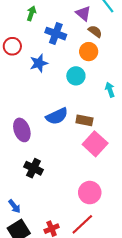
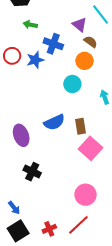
green arrow: (31, 13) -> (30, 25), turned -96
blue star: (39, 63) -> (35, 60), moved
brown rectangle: (84, 120) -> (80, 126), turned 70

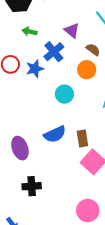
purple triangle: (79, 25) -> (72, 31), moved
blue cross: (53, 44) -> (54, 52), turned 30
cyan circle: (72, 84) -> (64, 94), moved
black cross: (32, 172) -> (32, 186), turned -30

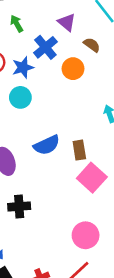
green arrow: (29, 32) -> (17, 24), turned 48
orange circle: (87, 70) -> (73, 69), moved
cyan circle: (64, 94) -> (20, 97), moved

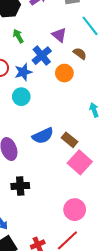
brown rectangle: (79, 150) -> (70, 140), turned -42

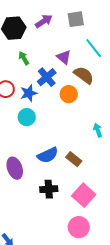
brown semicircle: (80, 54) -> (84, 75), size x1.5
pink square: (80, 162) -> (84, 195), moved
black cross: (20, 186) -> (49, 189), moved

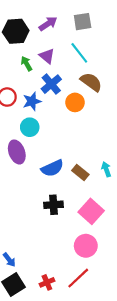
cyan line: (94, 48) -> (79, 53), moved
purple triangle: (64, 57) -> (47, 56), moved
cyan arrow: (98, 130) -> (106, 169), moved
purple ellipse: (15, 168) -> (17, 152), moved

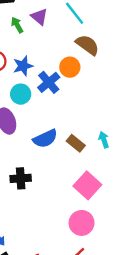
blue cross: (51, 84) -> (49, 82), moved
black cross: (53, 205) -> (21, 178), moved

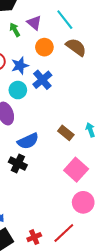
orange circle: (70, 67) -> (44, 47), moved
blue semicircle: (45, 139) -> (28, 141), moved
black cross: (21, 178) -> (18, 164), turned 30
pink circle: (82, 223) -> (83, 202), moved

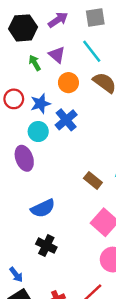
blue semicircle: (28, 141) -> (43, 208), moved
black cross: (18, 164) -> (46, 246), moved

